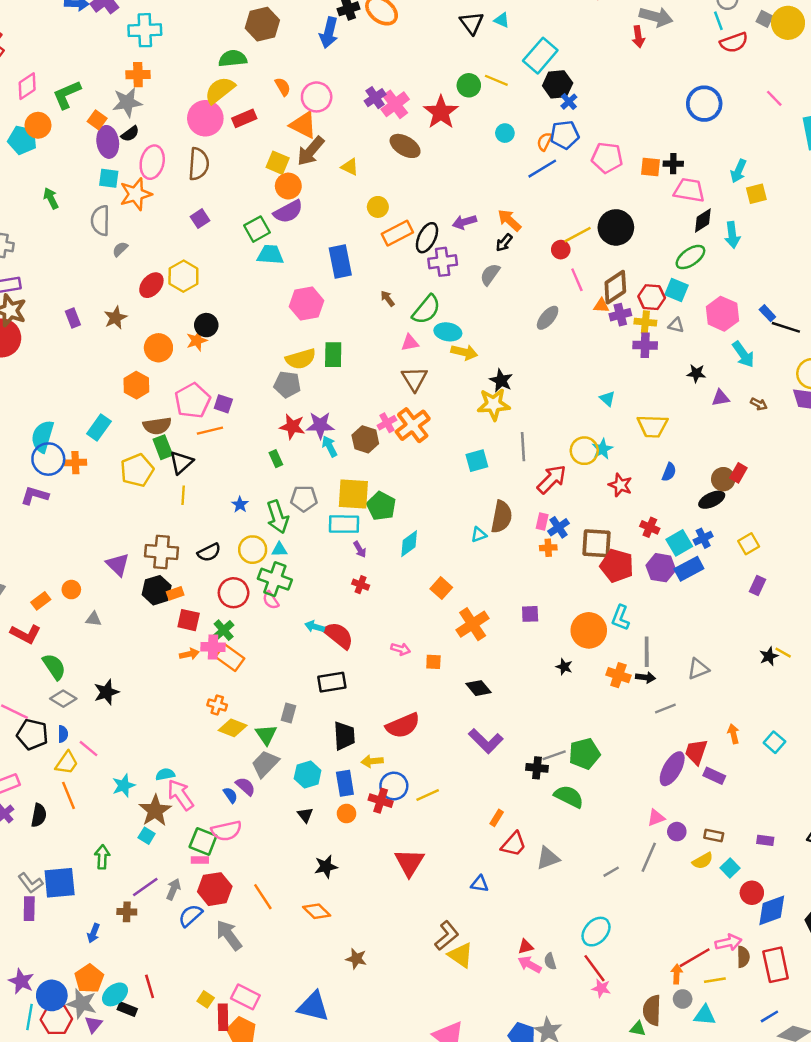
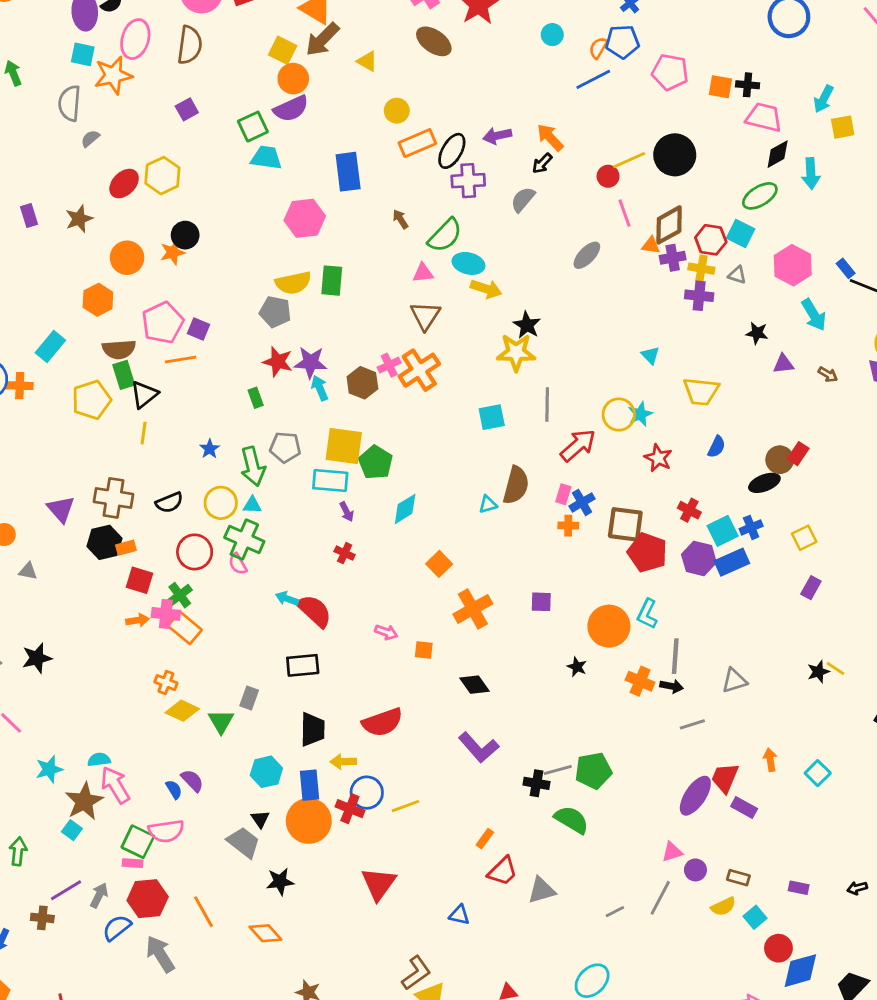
gray trapezoid: (265, 764) -> (244, 842), moved, turned 80
orange circle: (347, 814) -> (309, 821), size x2.0

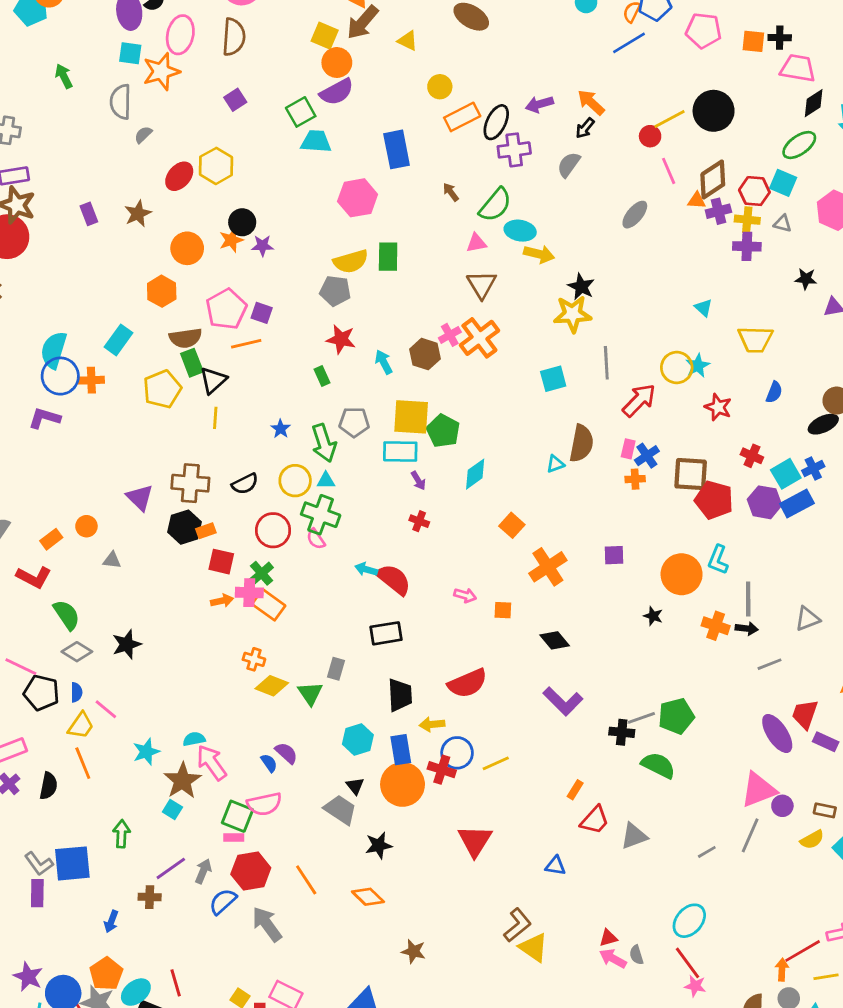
purple star: (311, 362) -> (263, 246), moved, size x0.7
purple ellipse: (695, 796) -> (777, 734), turned -63
pink triangle: (672, 852) -> (759, 790), size x1.8

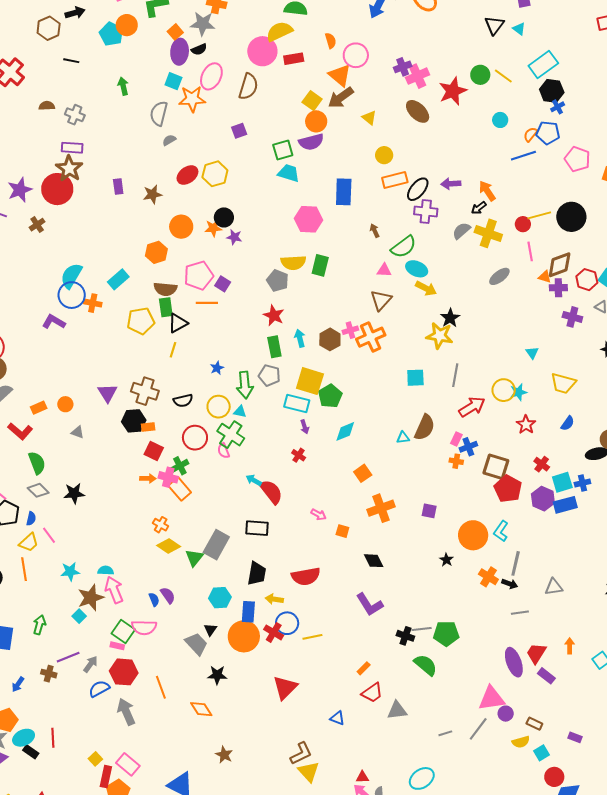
yellow cross: (747, 220) -> (488, 233), moved, size x1.5
green rectangle: (322, 376) -> (274, 347), moved, size x1.5
gray rectangle: (336, 669) -> (216, 545), size x1.8

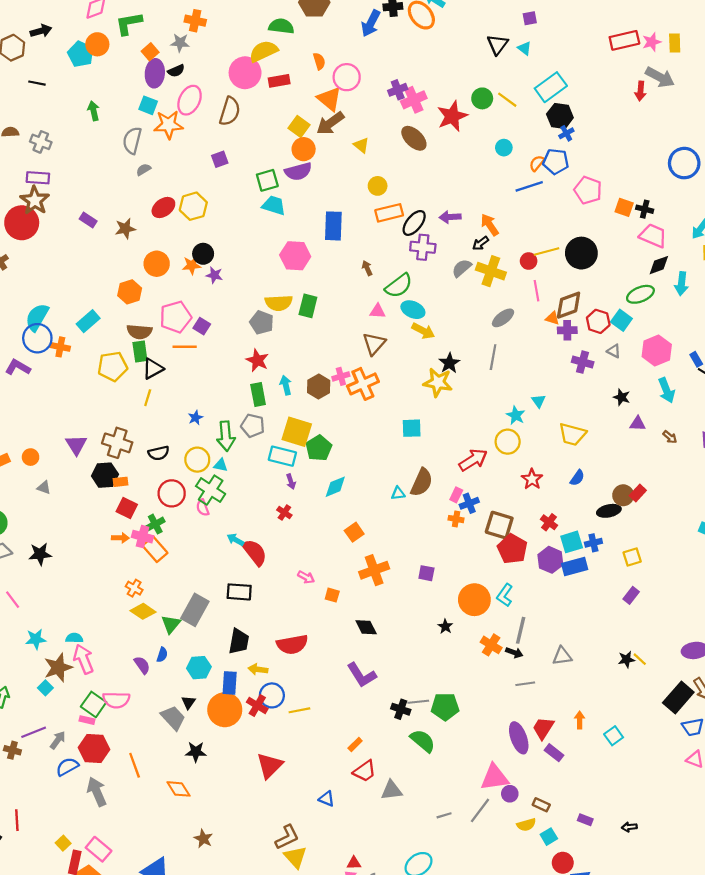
gray star: (203, 24) -> (180, 43), size x0.7
purple rectangle: (118, 186) -> (88, 220), turned -49
gray line: (455, 375) -> (493, 357), moved
cyan star: (518, 392) -> (516, 415), moved, turned -30
blue semicircle: (154, 599) -> (162, 655), moved, turned 40

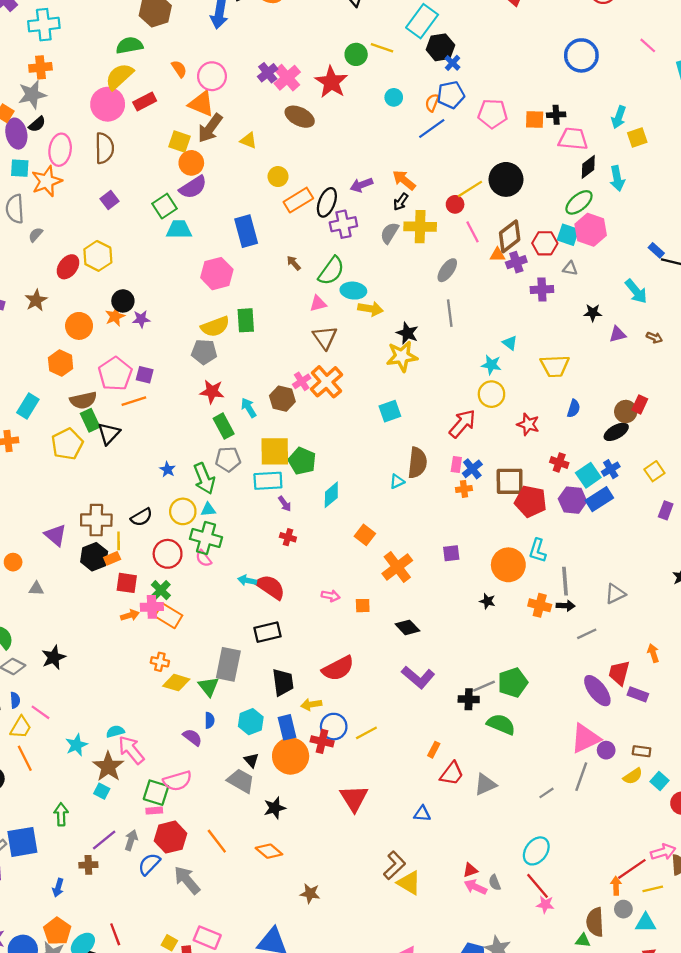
gray star: (180, 43) -> (32, 95), size x1.4
pink hexagon: (657, 350) -> (591, 230), moved
yellow line: (148, 398) -> (119, 541), moved

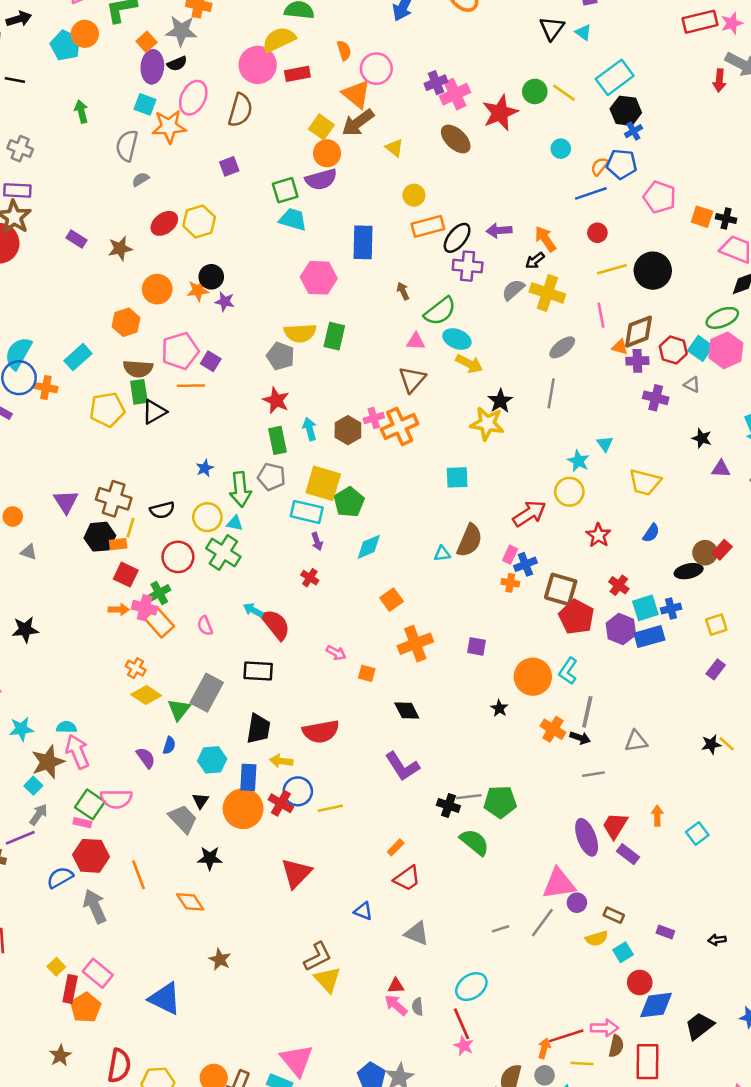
red circle: (455, 204) -> (597, 233), moved
pink semicircle: (204, 558) -> (205, 626), moved
gray triangle: (485, 784) -> (417, 933), moved, turned 30
gray arrow: (131, 840) -> (39, 815), moved

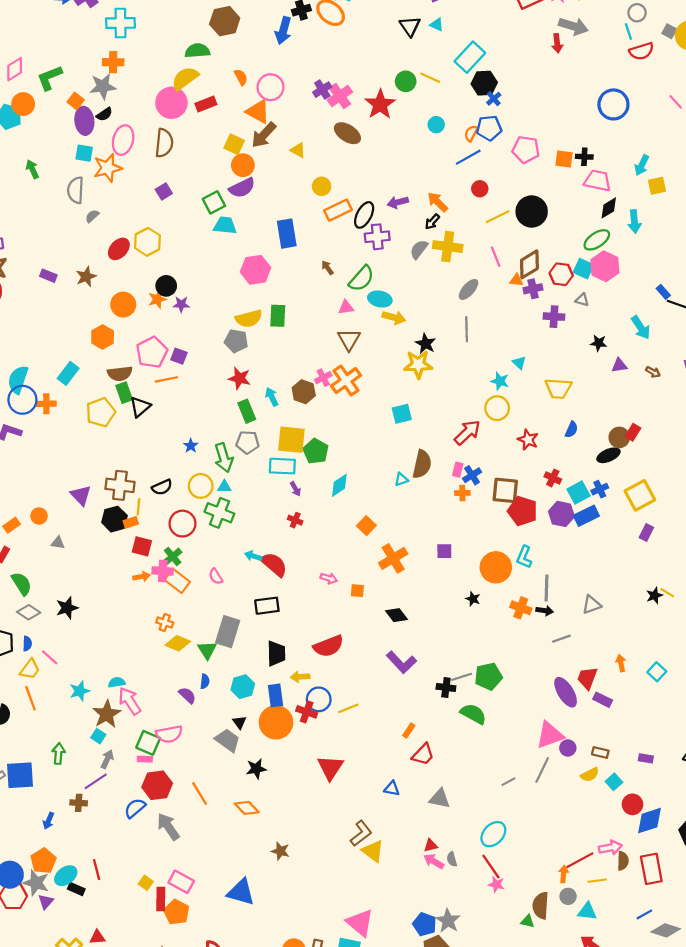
yellow square: (716, 625) -> (640, 495), size x1.6

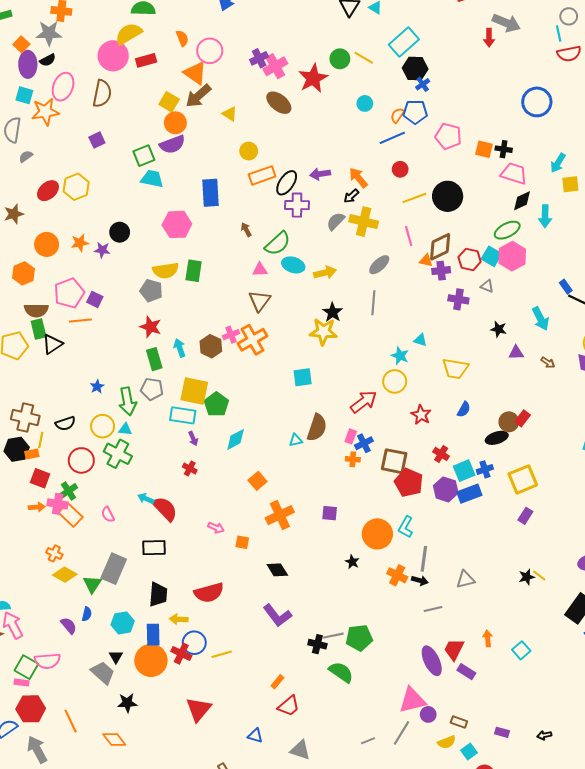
black circle: (166, 286) -> (120, 232), moved
yellow arrow: (394, 317) -> (325, 273), moved, turned -35
cyan triangle: (519, 363) -> (420, 340), turned -32

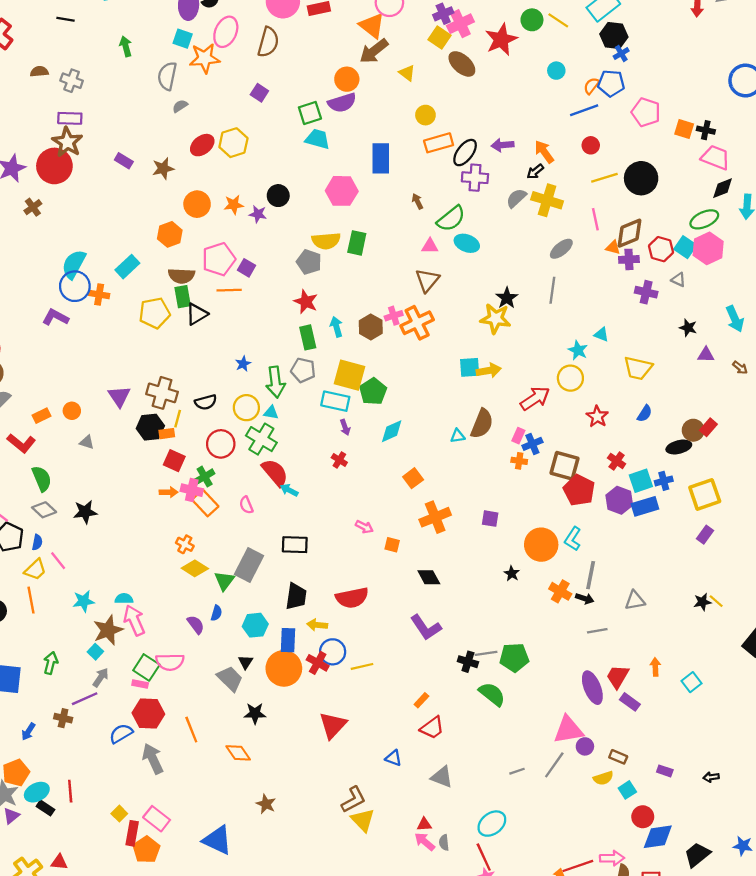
yellow square: (169, 102) -> (440, 37), moved
purple square: (97, 140) -> (259, 93), turned -35
yellow arrow: (325, 273) -> (489, 371), moved
red semicircle: (165, 509) -> (275, 473), moved

